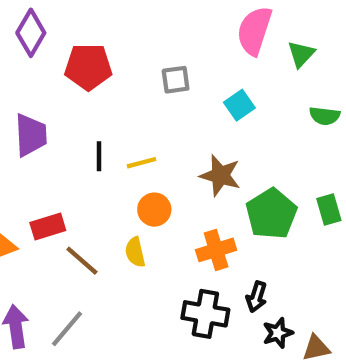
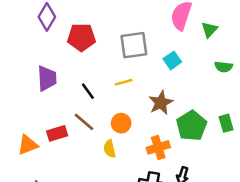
gray square: (176, 80) -> (134, 45), size x1.6
black line: (99, 156) -> (88, 91), turned -36
yellow line: (142, 163) -> (124, 82), moved
brown star: (220, 175) -> (161, 103), turned 30
brown line: (82, 261) -> (84, 122), moved

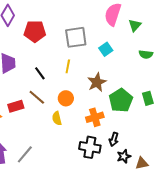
yellow line: (124, 82) -> (68, 66), turned -64

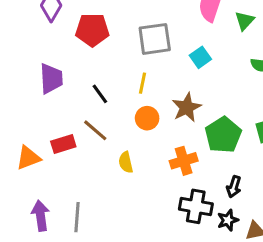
orange circle: (66, 98) -> (147, 118), moved
black arrow: (114, 139) -> (234, 187), moved
black cross: (90, 147) -> (196, 206), moved
gray line: (25, 154) -> (77, 217), turned -36

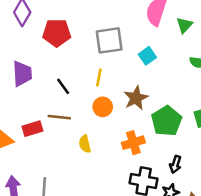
brown line: (95, 130) -> (59, 117), turned -35

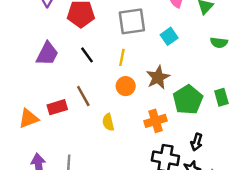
purple trapezoid: (22, 74) -> (47, 54), turned 30
black line: (63, 86) -> (87, 55), moved
brown line: (59, 117) -> (83, 96), turned 55

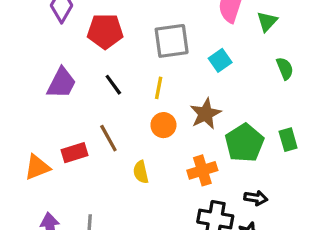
green semicircle: (219, 43) -> (285, 68), turned -119
black arrow: (197, 142) -> (256, 198), turned -98

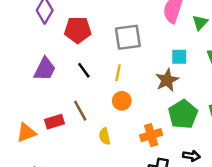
cyan square: (220, 60) -> (179, 57), moved, turned 35
brown star: (206, 114) -> (167, 80), moved

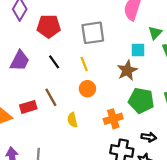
green triangle: (200, 23) -> (155, 33), moved
yellow line: (118, 73) -> (84, 64), turned -32
green pentagon: (183, 114) -> (141, 101), turned -30

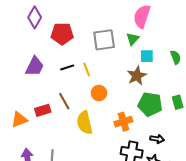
green triangle: (155, 33) -> (133, 39), moved
black line: (54, 62) -> (67, 67), turned -72
yellow line: (84, 64) -> (87, 69), moved
yellow semicircle: (72, 120) -> (85, 123), size x1.6

